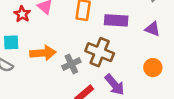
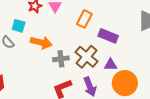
purple triangle: (153, 29) -> (111, 65), moved, turned -40
orange circle: (153, 68) -> (125, 83), size x1.6

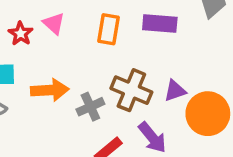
purple rectangle: (108, 36) -> (160, 23), moved

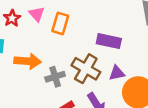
purple rectangle: (160, 23) -> (109, 41), moved
orange rectangle: (109, 29) -> (60, 23), moved

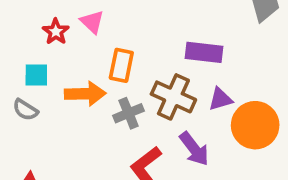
orange rectangle: (60, 23) -> (121, 65), moved

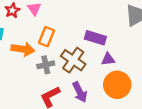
purple triangle: (220, 99) -> (108, 59), moved

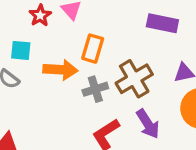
purple rectangle: (95, 38) -> (162, 23), moved
brown cross: (73, 60) -> (134, 79), turned 30

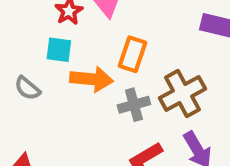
cyan square: (21, 50) -> (59, 50), moved

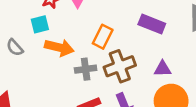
cyan square: (59, 50) -> (40, 24), turned -30
orange rectangle: (132, 54) -> (103, 37), moved

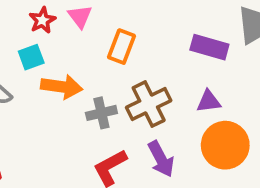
purple rectangle: (152, 24) -> (209, 47), moved
orange rectangle: (103, 37) -> (122, 47), moved

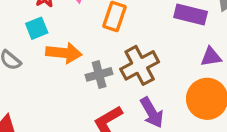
purple triangle: (209, 101) -> (211, 57), moved

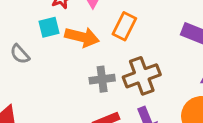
orange arrow: (64, 53) -> (82, 37), moved

